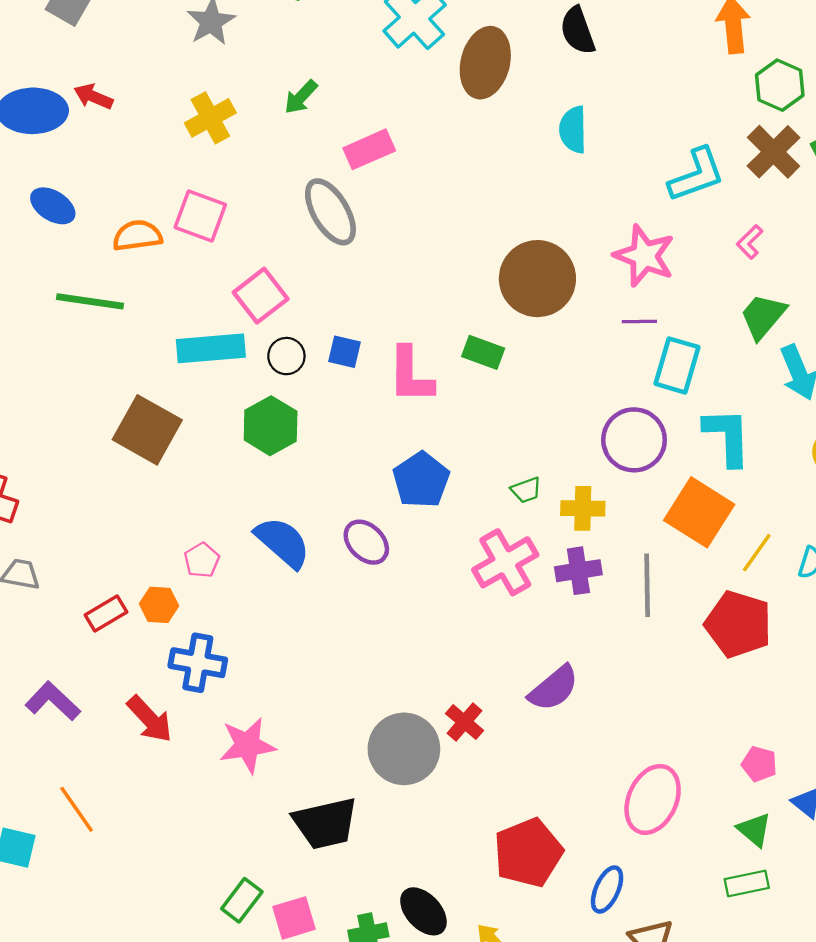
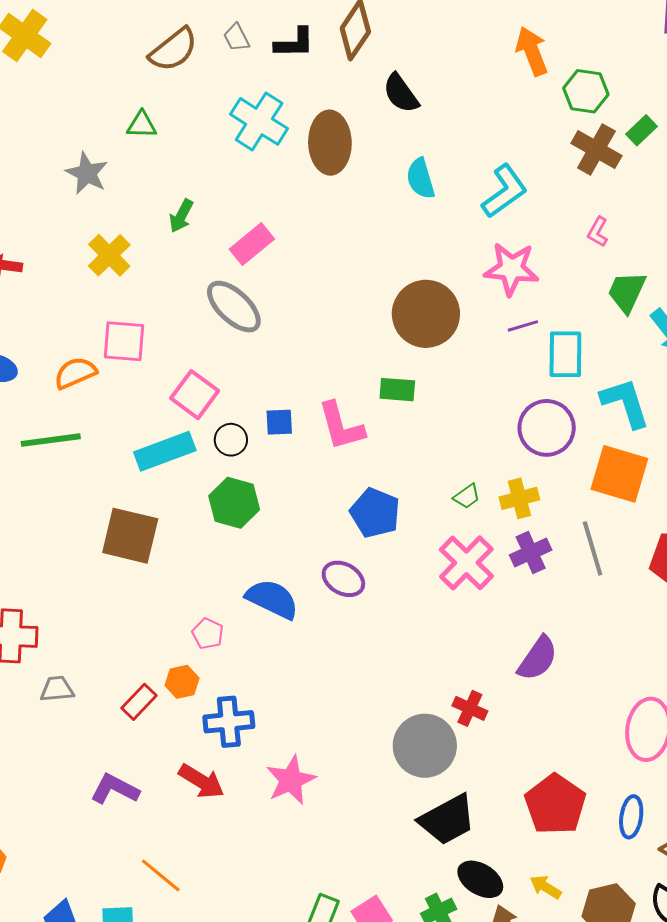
cyan L-shape: (696, 175) -> (505, 191), moved
black trapezoid: (325, 823) -> (447, 820), moved

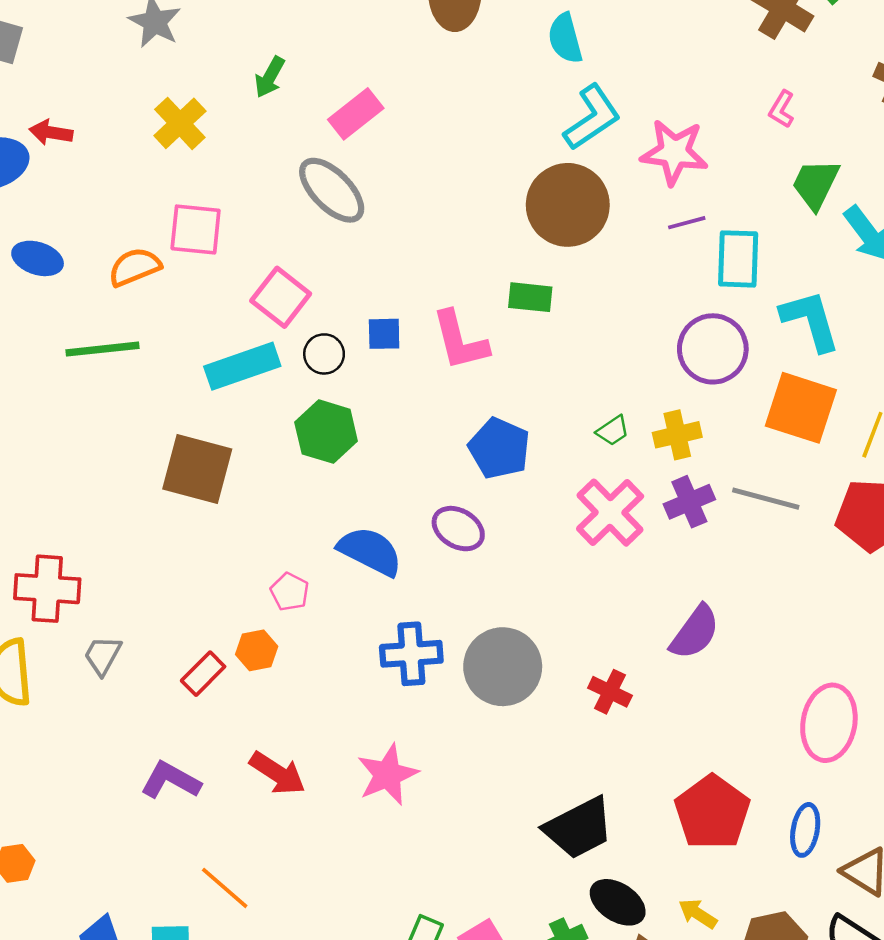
cyan L-shape: (505, 191) -> (592, 117), moved
gray line: (593, 548) -> (766, 499), turned -60
gray trapezoid: (57, 689) -> (103, 655), turned -57
blue cross: (229, 722) -> (411, 654), moved
gray circle: (425, 746) -> (503, 667), moved

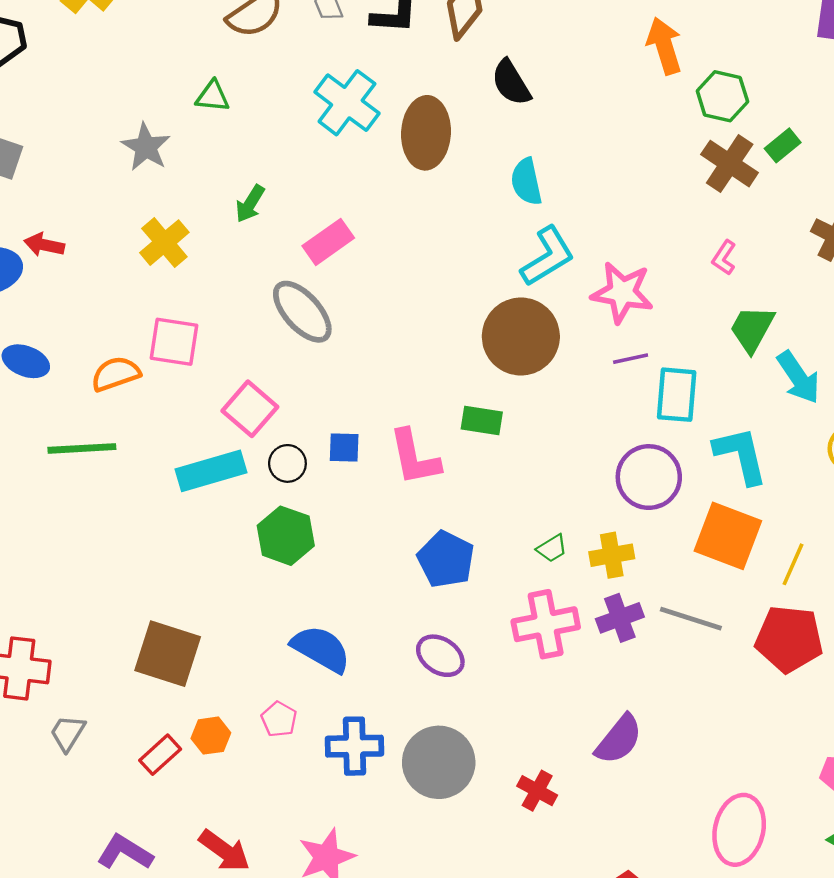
brown square: (197, 469) -> (168, 654), moved
pink cross: (610, 513) -> (546, 624), turned 30
purple ellipse: (458, 529) -> (440, 656), moved
pink pentagon: (290, 592) -> (279, 719), moved

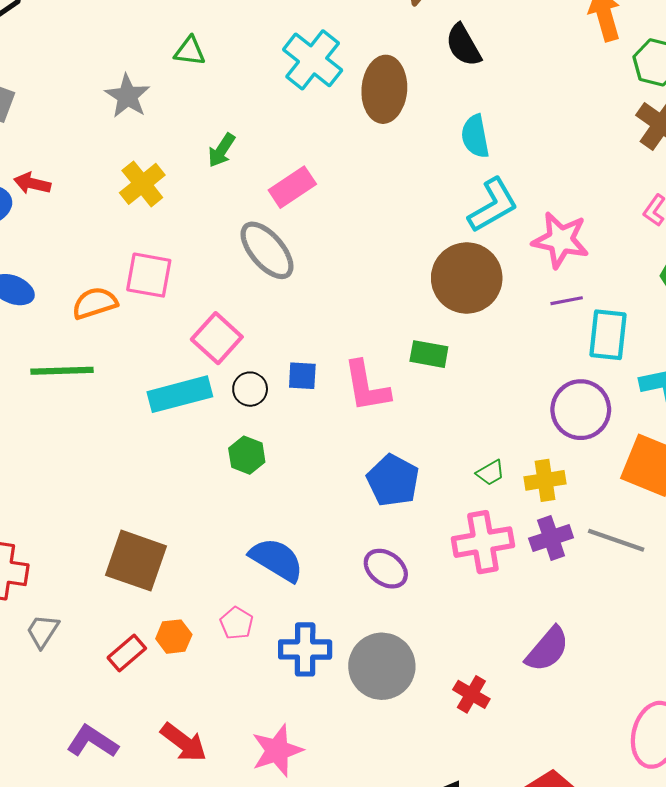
green hexagon: (286, 536) -> (247, 455), size x0.7

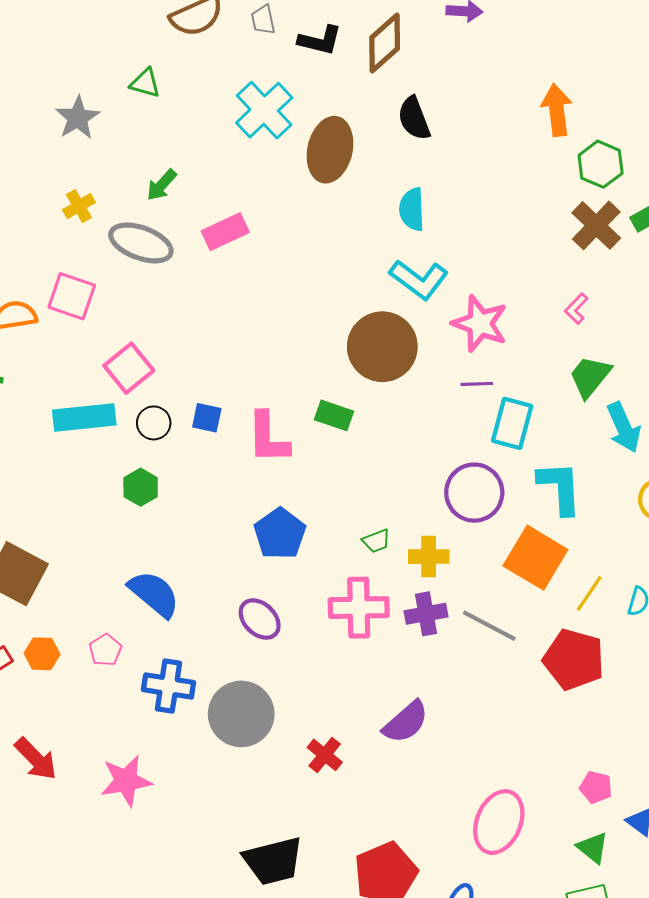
yellow cross: (142, 184) -> (79, 206), size x0.7
cyan L-shape: (493, 205) -> (419, 279), turned 58
gray ellipse: (267, 250) -> (141, 243), moved, turned -38

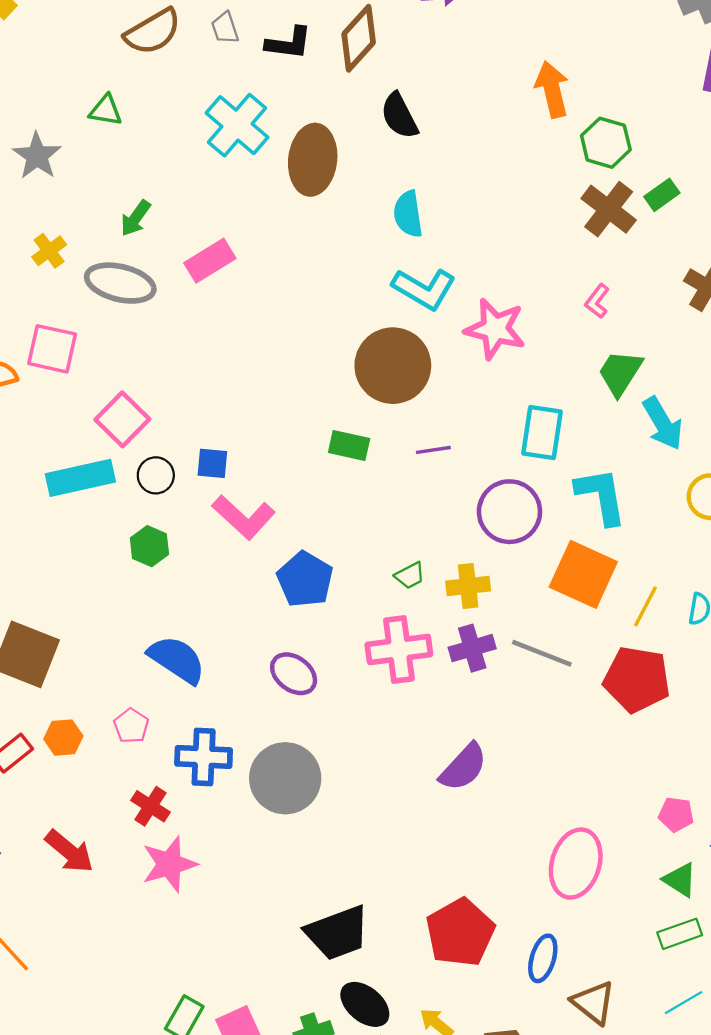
purple line: (477, 384) -> (433, 450), moved
pink L-shape: (268, 438) -> (244, 517), moved, turned -40
red cross: (325, 755) -> (150, 806), moved

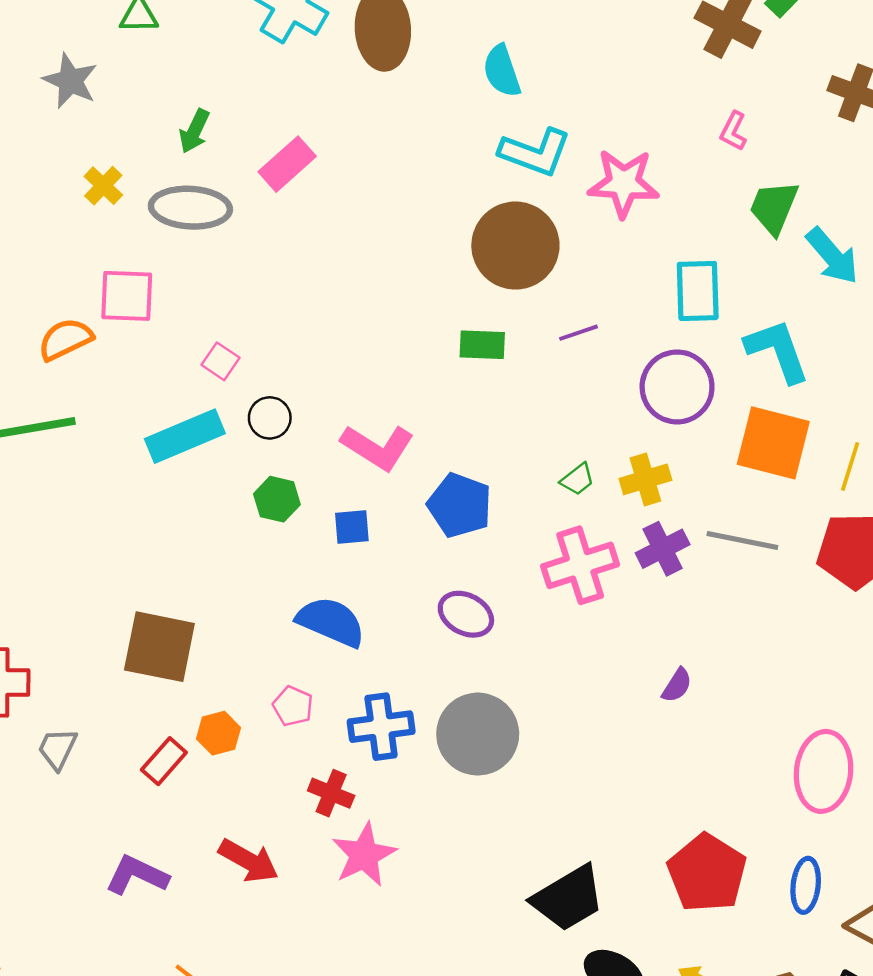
pink square: (122, 419) -> (220, 361), size x0.6
blue square: (212, 463) -> (352, 527), moved
purple semicircle: (463, 767) -> (677, 685), size x0.6

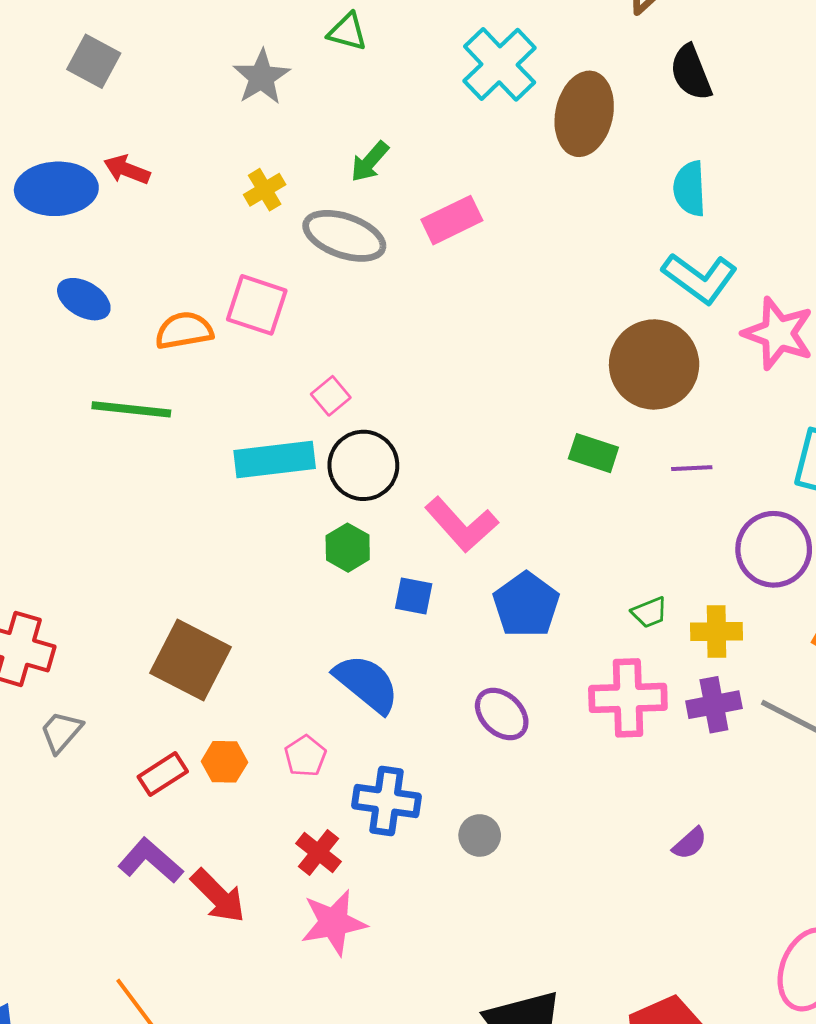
black circle: (270, 418) -> (363, 465), size x1.6
gray circle: (478, 734) -> (480, 835), size x0.5
purple L-shape: (137, 875) -> (150, 861), moved

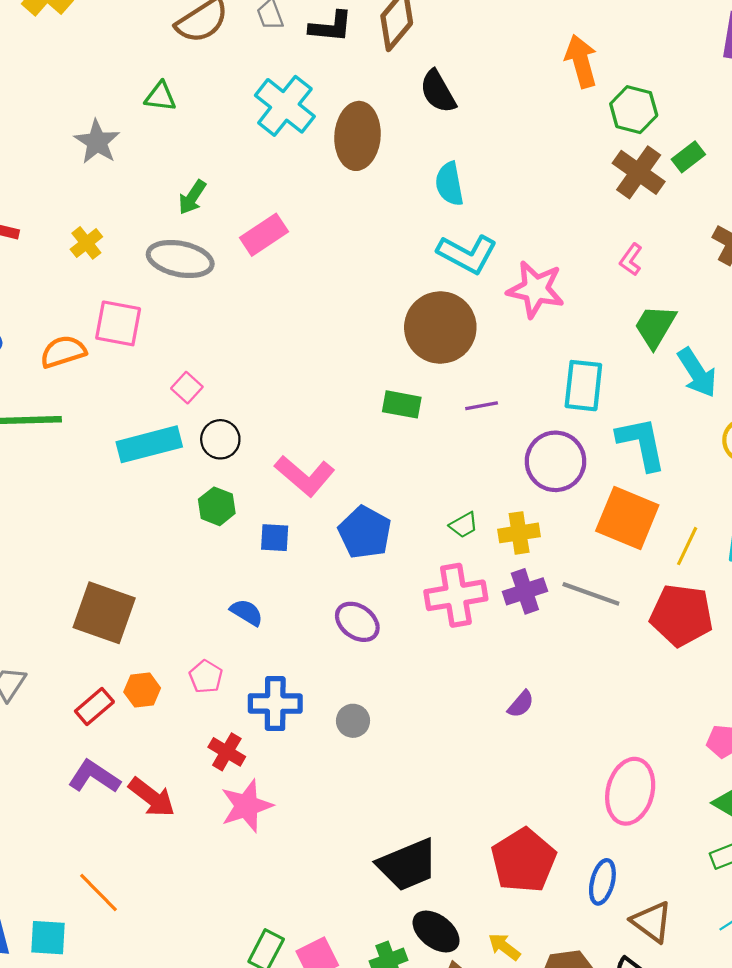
yellow cross: (265, 190) -> (86, 243), moved
black circle: (363, 465) -> (220, 439), size x0.7
blue semicircle: (367, 684) -> (247, 612), size x0.6

